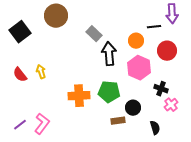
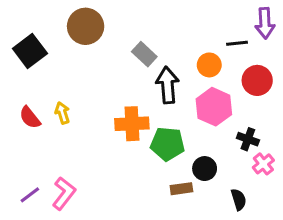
orange cross: (79, 96) -> (132, 124), moved

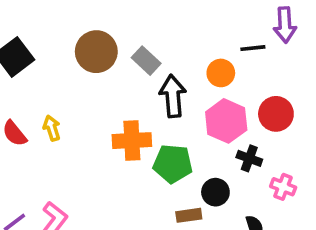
brown circle: (86, 26) -> (96, 52), moved
red circle: (257, 80) -> (276, 114), moved
black cross: (248, 139) -> (249, 158), moved
pink cross: (263, 164) -> (283, 187), turned -30

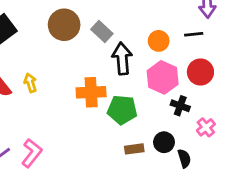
black line: (253, 48) -> (194, 34), moved
pink cross: (283, 187) -> (206, 127), turned 30
black circle: (215, 192) -> (164, 142), moved

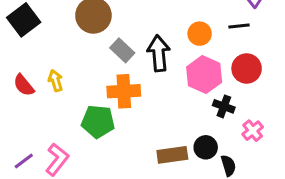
gray rectangle: (102, 31) -> (122, 50), moved
green pentagon: (122, 110) -> (98, 122), moved
brown rectangle: (134, 149) -> (172, 155), size x1.4

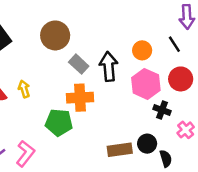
black line: (239, 26) -> (174, 44), turned 63

